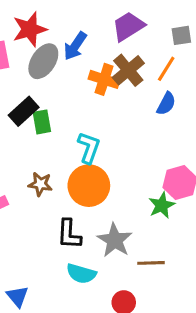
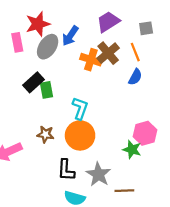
orange line: (166, 69) -> (135, 52), turned -54
green star: (162, 205) -> (132, 149), turned -30

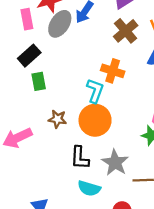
orange cross: (91, 60) -> (113, 71), moved
black rectangle: (34, 82) -> (29, 56), moved
green rectangle: (46, 90) -> (39, 81), moved

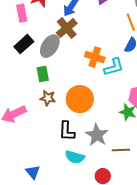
gray ellipse: (60, 24) -> (50, 46), moved
brown cross: (126, 31) -> (67, 28), moved
green rectangle: (39, 81) -> (43, 74), moved
cyan L-shape: (95, 91) -> (114, 67), moved, turned 55

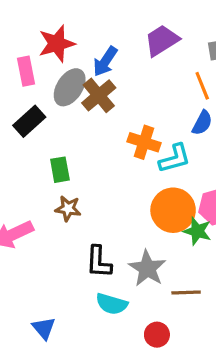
gray ellipse: (50, 46) -> (70, 87), moved
orange circle: (80, 99) -> (173, 210), moved

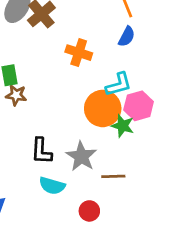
cyan L-shape: (175, 158) -> (119, 85), moved
brown star: (68, 209) -> (16, 95), moved

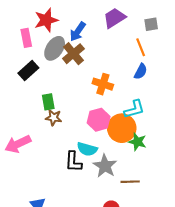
pink hexagon: (139, 106) -> (99, 120), moved
cyan semicircle: (52, 186) -> (87, 149), moved

